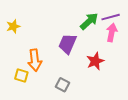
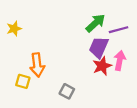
purple line: (111, 17) -> (119, 30), moved
pink arrow: (112, 32) -> (120, 60), moved
purple trapezoid: (68, 44) -> (99, 47), moved

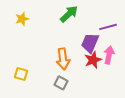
green arrow: (95, 23) -> (69, 14), moved
yellow star: (14, 29) -> (22, 19), moved
orange arrow: (37, 65) -> (63, 59), moved

